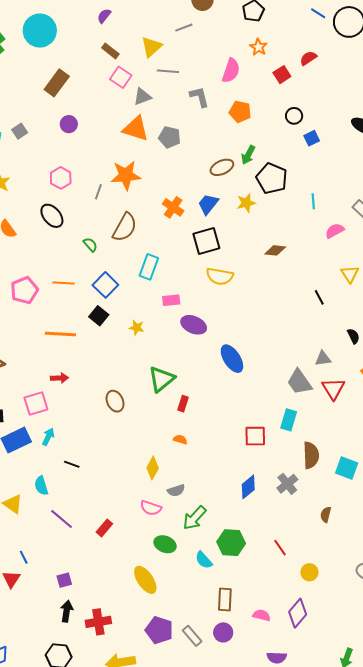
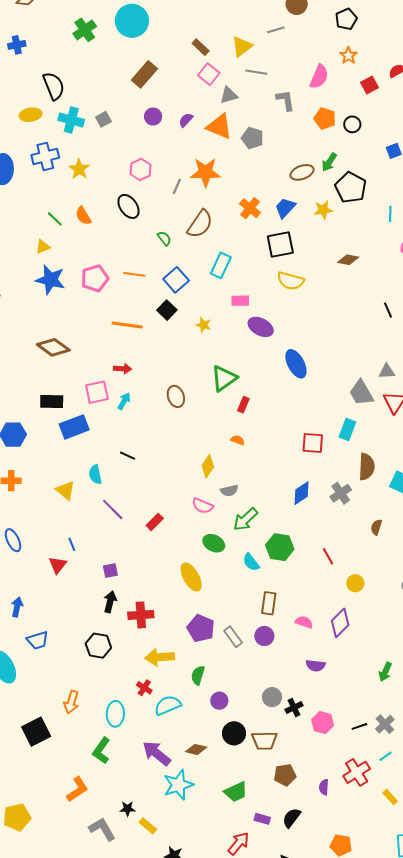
purple semicircle: (104, 16) -> (186, 120), moved
black circle: (294, 116) -> (352, 124), moved
cyan arrow: (48, 437) -> (124, 401), moved

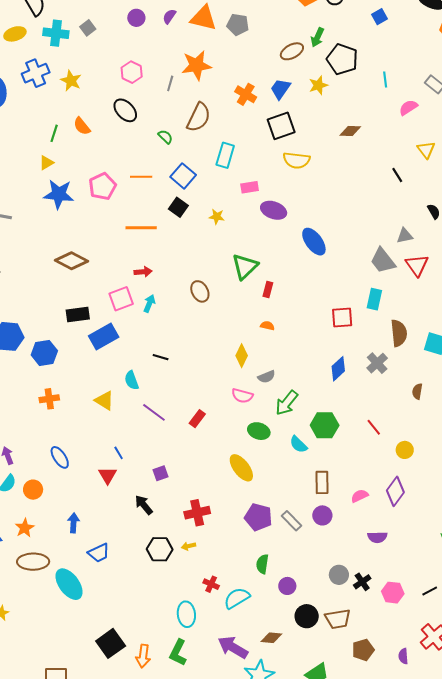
green line: (55, 219) -> (54, 133), turned 72
black arrow: (110, 602) -> (144, 505), moved, turned -45
pink semicircle: (304, 622) -> (360, 496), turned -36
yellow arrow: (160, 657) -> (189, 546), moved, size x0.5
orange arrow: (71, 702) -> (143, 656), moved

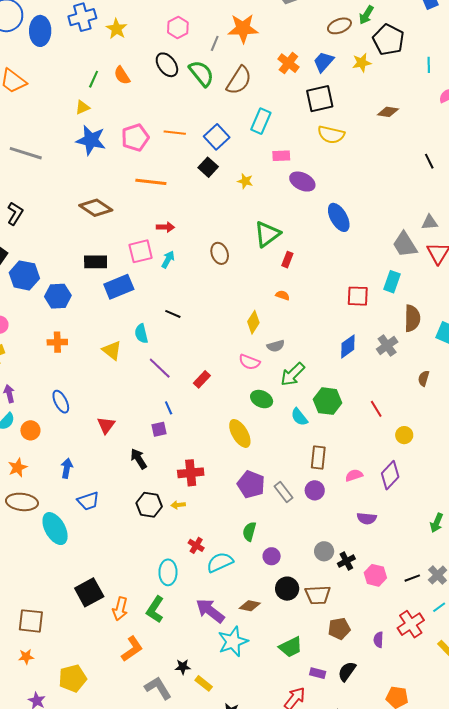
green semicircle: (165, 137) -> (201, 73), moved, size x1.8
orange line: (141, 228) -> (151, 182), moved
blue line: (119, 453) -> (169, 408), moved

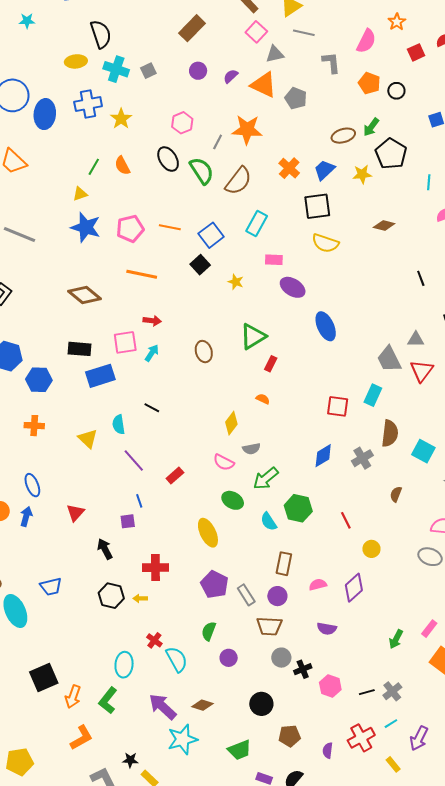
blue arrow: (67, 468) -> (26, 516), moved
cyan semicircle: (220, 562) -> (177, 659), turned 80
black circle: (287, 589) -> (261, 704), moved
brown trapezoid: (318, 595) -> (269, 626), moved

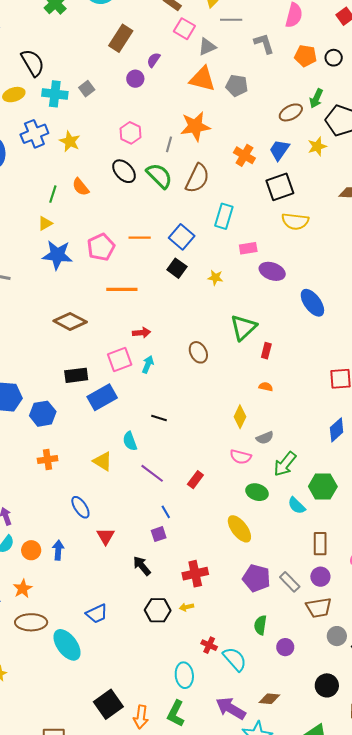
purple semicircle: (231, 76) -> (154, 60), moved
blue ellipse: (32, 485) -> (80, 507), moved

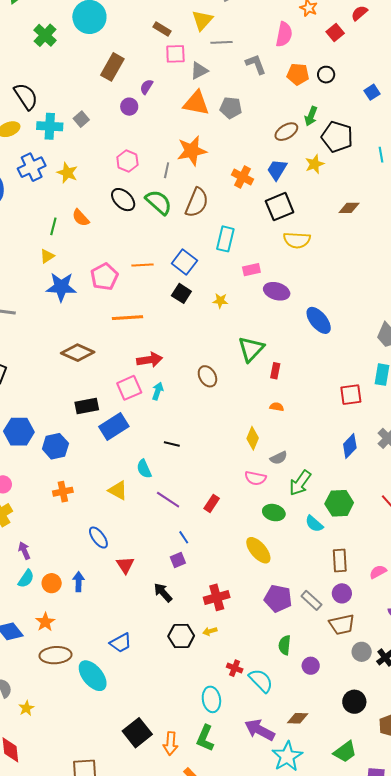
pink square: (184, 29) -> (175, 54), turned -30
red arrow: (142, 333) -> (150, 360), size x1.4

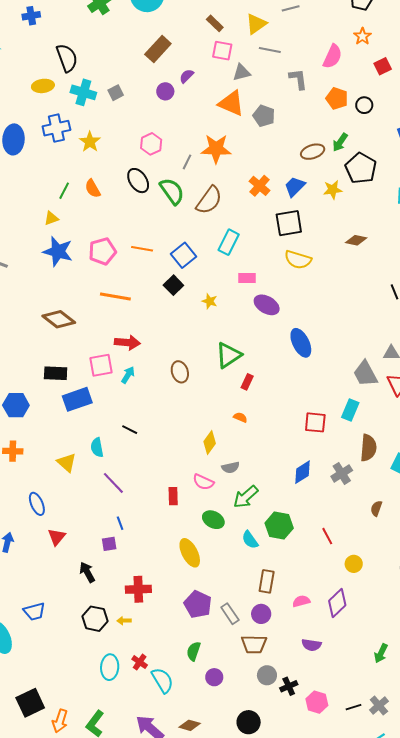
red rectangle: (212, 503) -> (173, 496), moved, turned -48
cyan ellipse: (211, 699) -> (110, 667), moved

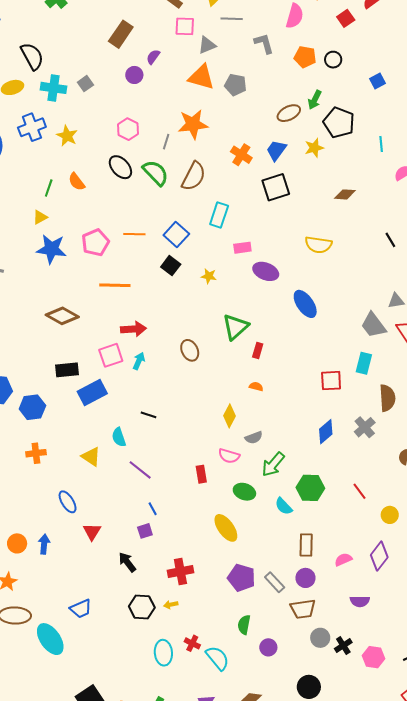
yellow semicircle: (298, 260) -> (318, 245), moved

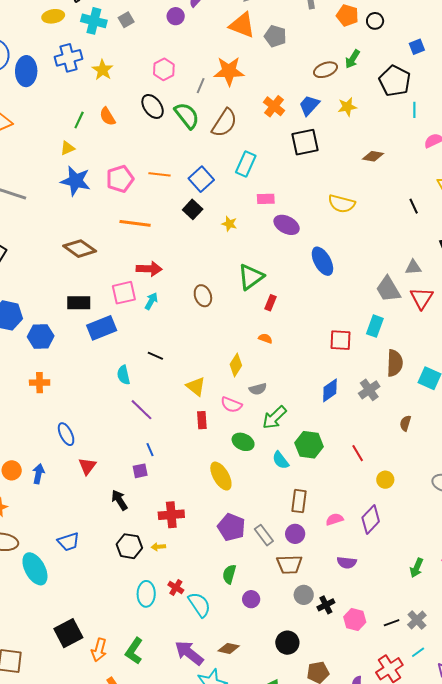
black pentagon: (339, 122) -> (395, 81), moved
yellow triangle: (91, 457) -> (196, 386), moved

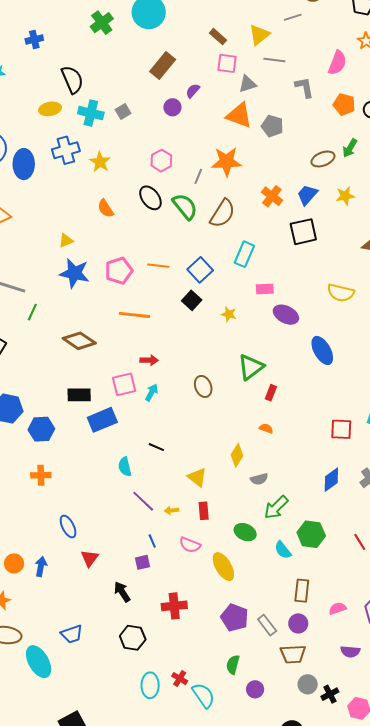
green line: (79, 120) -> (32, 312), moved
red arrow: (149, 269) -> (149, 360), size x0.7
pink semicircle: (231, 405) -> (190, 545), moved
yellow arrow: (158, 547) -> (172, 510), moved

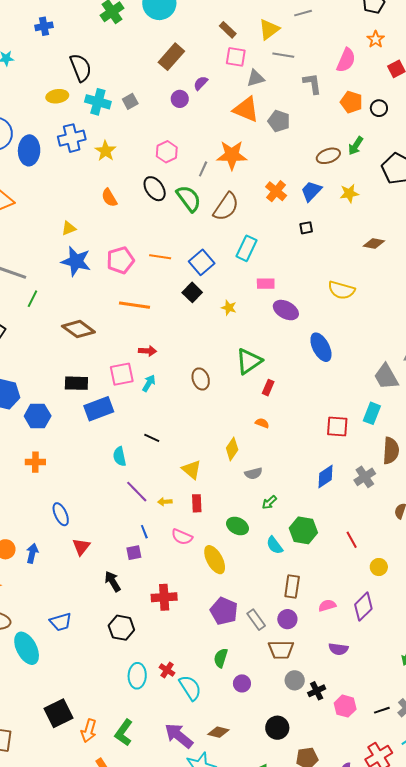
black square: (303, 232) -> (306, 228), size x0.5
green arrow: (276, 507) -> (269, 502), size x0.6

